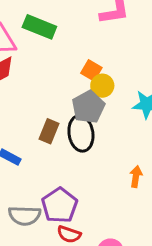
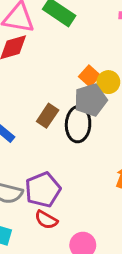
orange square: (91, 70) -> (90, 76), moved

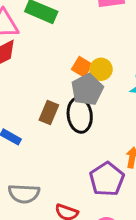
purple pentagon: (43, 190) -> (107, 179), moved

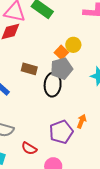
yellow circle: (101, 69) -> (73, 45), moved
brown rectangle: (49, 113) -> (29, 69), moved, turned 70

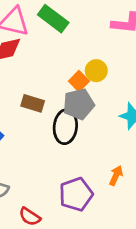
orange arrow: (82, 121) -> (116, 176), moved

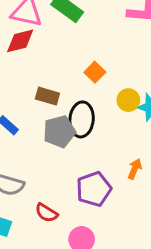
yellow circle: (96, 71) -> (128, 100), moved
gray pentagon: (79, 104) -> (59, 132), moved

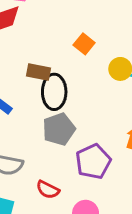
black ellipse: (82, 119) -> (54, 92), moved
gray pentagon: (59, 132) -> (59, 129), moved

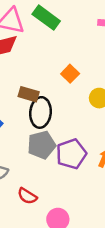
purple pentagon: (93, 162) -> (71, 154), moved

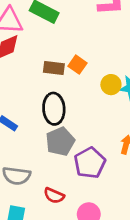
brown rectangle: (29, 94) -> (54, 68), moved
purple pentagon: (71, 154) -> (90, 163), moved

